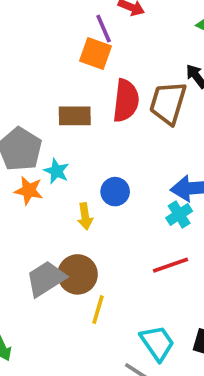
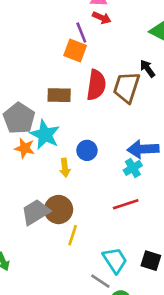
cyan star: (56, 171) -> (45, 135), size x1.6

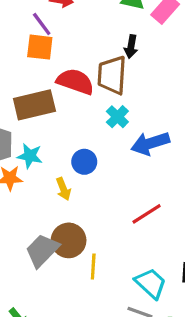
black arrow: (147, 69) -> (131, 47), turned -120
red semicircle: (96, 85) -> (75, 82), turned -64
brown rectangle: (59, 95) -> (34, 105), size x1.4
cyan star: (45, 135) -> (30, 156), size x0.7
cyan cross: (133, 168) -> (117, 117), moved

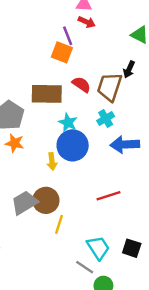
red semicircle: (75, 82) -> (81, 85), size x0.7
cyan star: (30, 156) -> (68, 123), moved
blue circle: (84, 162) -> (73, 145), size x1.6

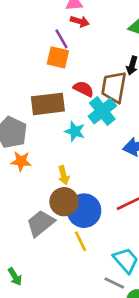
cyan cross: (106, 119) -> (102, 111), moved, size x1.5
blue circle: (73, 145) -> (84, 211), moved
brown circle: (46, 200) -> (64, 202), moved
yellow line: (59, 224) -> (81, 241), turned -36

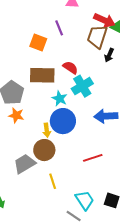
red arrow: (80, 21) -> (104, 20), moved, size x1.5
orange square: (58, 57) -> (38, 43), moved
brown trapezoid: (114, 87) -> (97, 37), moved
blue circle: (84, 211) -> (63, 121), moved

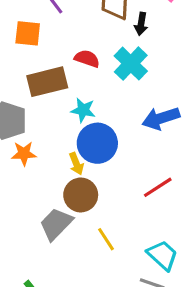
cyan cross: (82, 86) -> (131, 64), moved

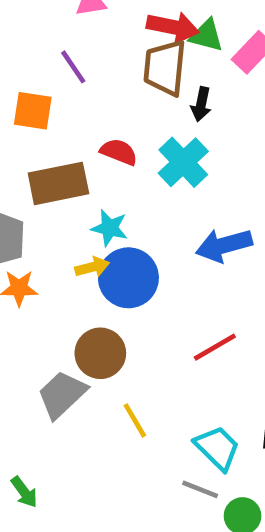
yellow arrow: (76, 164) -> (92, 267), moved, turned -85

